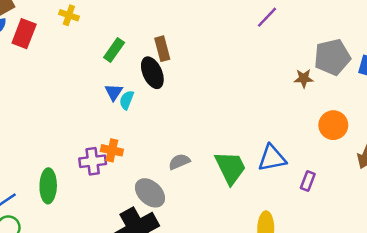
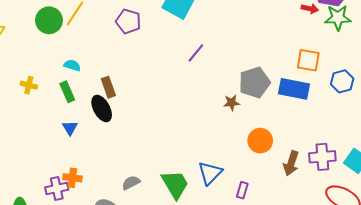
yellow cross: (69, 15) -> (29, 85), moved
green rectangle: (114, 50) -> (67, 92), turned -54
cyan semicircle: (127, 100) -> (72, 65), moved, turned 91
blue triangle: (272, 158) -> (210, 173), turned -30

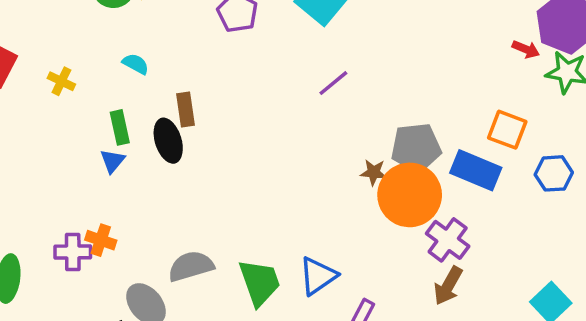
green rectangle: (67, 92) -> (120, 127), moved
orange circle: (260, 141) -> (410, 195), moved, size x1.6
purple cross: (322, 157) -> (448, 240), moved, turned 30
gray semicircle: (131, 183) -> (191, 266), size x1.5

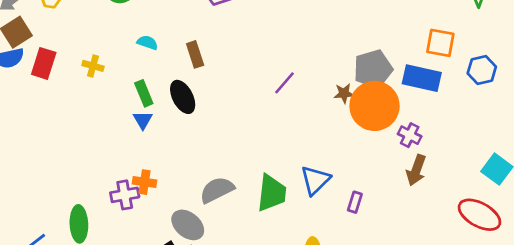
purple line: (333, 83) -> (284, 83), moved
brown rectangle: (185, 109) -> (195, 54), moved
purple cross: (448, 240) -> (410, 135), size x0.7
green trapezoid: (260, 282) -> (272, 193), turned 36

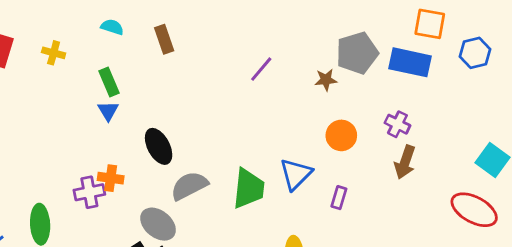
black ellipse: (183, 97) -> (159, 146), moved
orange circle: (375, 106) -> (341, 135), moved, size x0.6

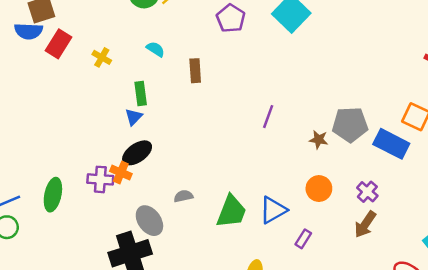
purple line: (261, 69) -> (268, 117), turned -35
black ellipse: (159, 146) -> (137, 153), moved, turned 68
gray semicircle: (189, 186) -> (183, 196), size x0.6

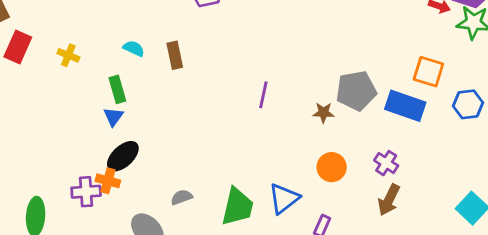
cyan semicircle: (155, 49) -> (134, 48), moved

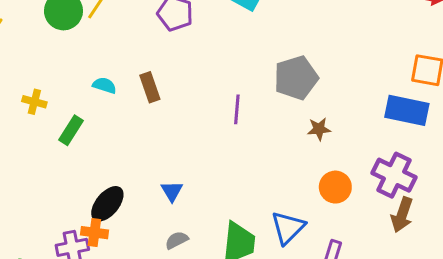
green rectangle: (117, 89) -> (71, 130), moved, turned 56
gray pentagon: (356, 91) -> (296, 78), moved
purple line: (263, 95) -> (237, 109), moved
blue triangle: (113, 117) -> (172, 191), moved
purple cross: (386, 163) -> (394, 175), size x1.6

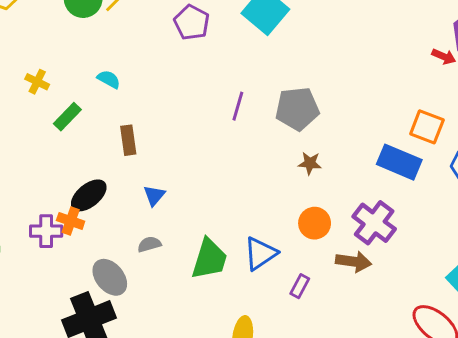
brown rectangle: (150, 87) -> (128, 140), moved
purple line: (237, 109) -> (238, 106), moved
brown arrow: (402, 215) -> (354, 262), moved, turned -112

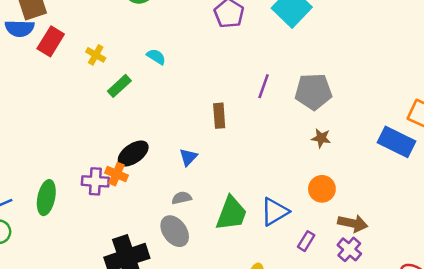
brown rectangle: (128, 140) -> (219, 116), moved
purple cross: (374, 223) -> (349, 249), moved, size x0.7
gray ellipse: (110, 277) -> (175, 231), moved

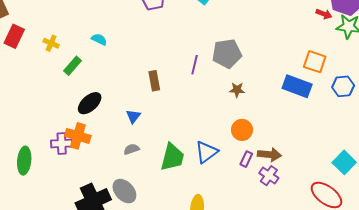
purple line: (264, 86) -> (195, 65), moved
black ellipse: (133, 154) -> (90, 103), moved
orange cross: (116, 174) -> (78, 136), size x1.4
gray ellipse: (175, 231) -> (124, 191), moved
purple rectangle: (306, 241) -> (246, 159), moved

